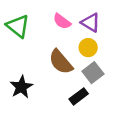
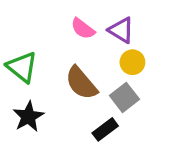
green triangle: (18, 26) -> (22, 67), moved
yellow circle: (88, 48) -> (132, 62), moved

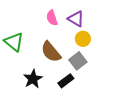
pink semicircle: (83, 29) -> (52, 18), turned 35
black star: (28, 117) -> (33, 79), moved

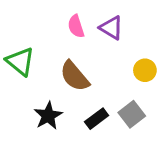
yellow circle: (83, 39) -> (145, 70), moved
gray square: (78, 61) -> (132, 114), moved

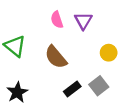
purple triangle: (111, 28) -> (83, 21), turned 30
black star: (48, 116) -> (17, 92), moved

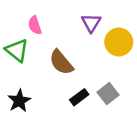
pink semicircle: (57, 20) -> (35, 25), moved
yellow circle: (109, 53) -> (119, 42), moved, size x1.5

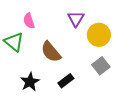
gray square: (108, 94) -> (101, 66), moved
black star: (19, 101) -> (30, 82), moved

